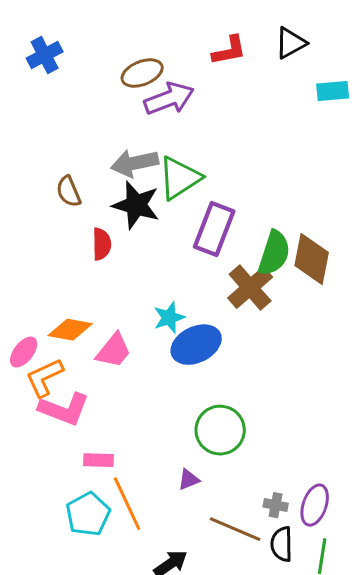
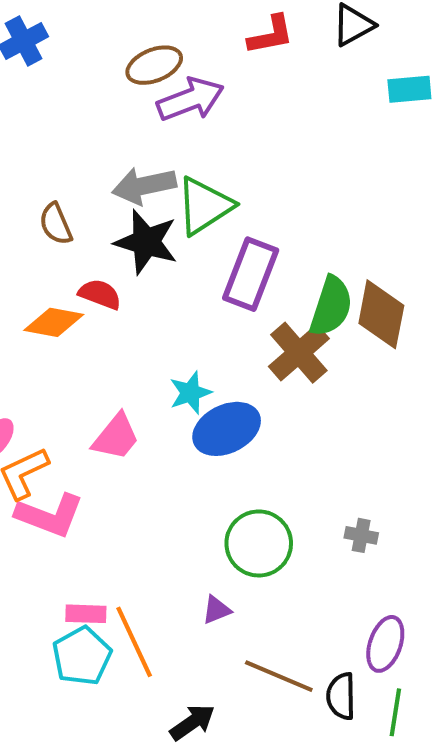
red semicircle: (102, 244) -> (100, 294), turned -68
orange diamond: (70, 330) -> (54, 322), moved
pink rectangle: (99, 460) -> (86, 614), moved
gray cross: (276, 505) -> (361, 535), moved

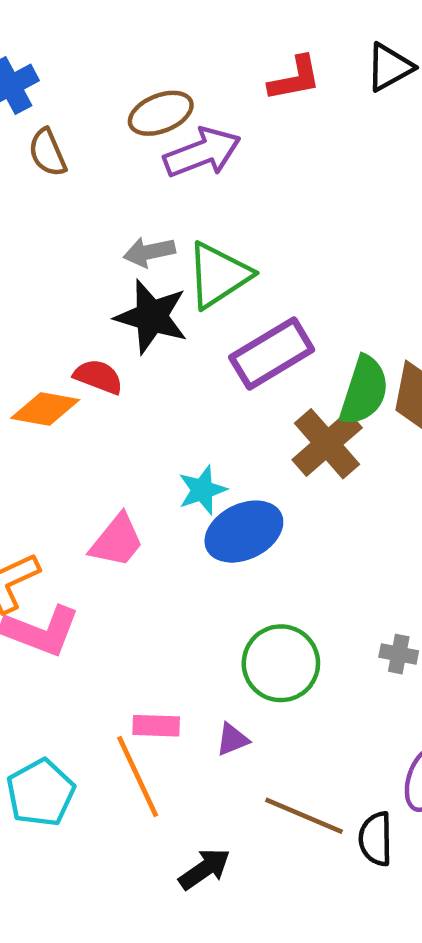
gray arrow: (144, 186) -> (149, 252), size x0.7
brown semicircle: (56, 224) -> (47, 153), moved
purple rectangle: (251, 274) -> (272, 354), turned 38
pink rectangle: (86, 614) -> (156, 726), moved
cyan pentagon: (82, 656) -> (41, 793), moved

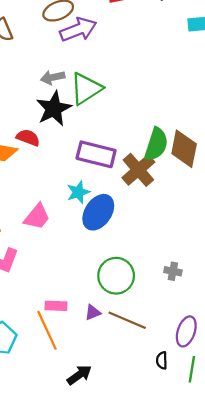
black star: (151, 317) -> (54, 109), turned 30
purple rectangle: (272, 354) -> (96, 154), moved, turned 45
blue ellipse: (244, 532) -> (98, 212), turned -30
brown line: (304, 816) -> (127, 320), moved
black semicircle: (376, 839) -> (162, 360), size x0.7

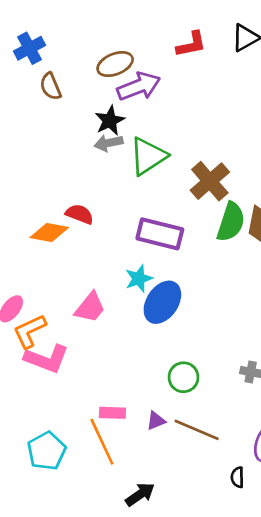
black star: (54, 109) -> (110, 121), moved, size x0.7
brown cross: (138, 170) -> (210, 181), moved
green circle: (116, 276) -> (183, 377), size x0.7

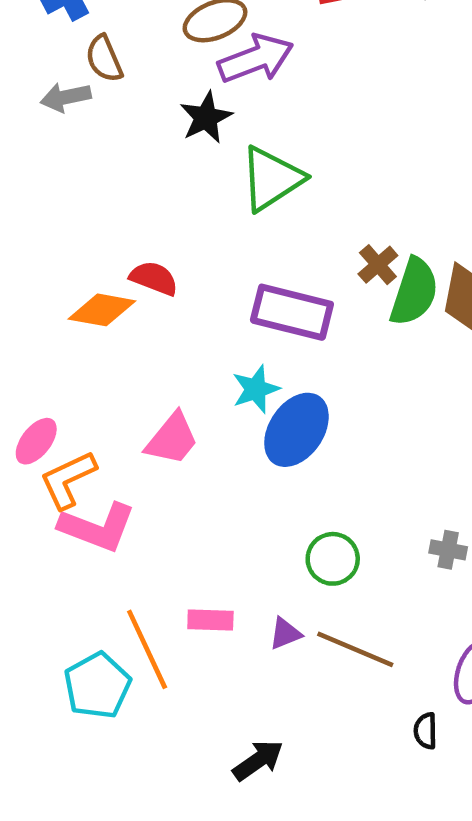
gray arrow: (108, 143) -> (66, 97), moved
brown cross: (210, 181) -> (378, 265), moved, size x0.6
orange line: (102, 442) -> (147, 649), moved

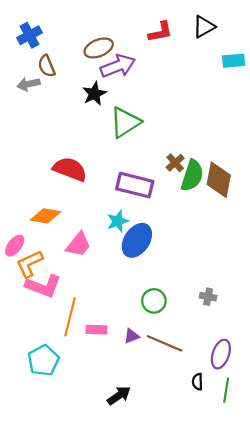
red semicircle: (154, 278) -> (70, 169), size x1.5
orange diamond: (102, 310) -> (45, 216), moved
orange line: (147, 649) -> (70, 317), moved, turned 39

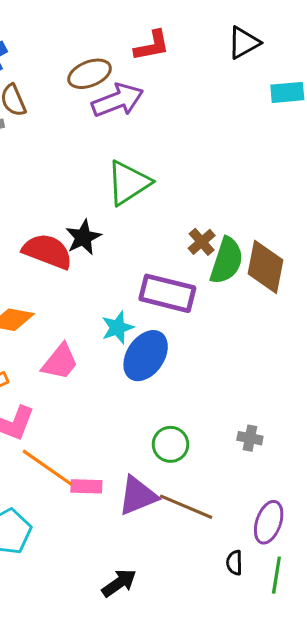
red L-shape: (160, 32) -> (152, 46), moved
black star: (94, 94) -> (83, 237), moved
purple rectangle: (135, 185) -> (167, 293), moved
orange line: (70, 317) -> (47, 468), turned -69
purple triangle: (132, 336) -> (138, 496), size x1.8

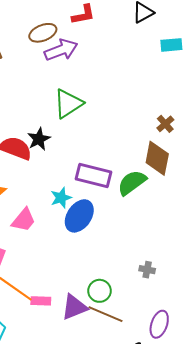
brown cross: (202, 242) -> (165, 124), moved
green semicircle: (227, 261) -> (132, 183), moved, turned -144
green circle: (171, 444) -> (100, 291), moved

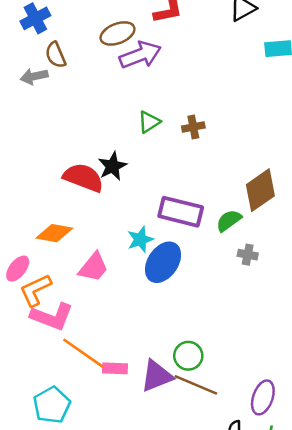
green triangle: (68, 104) -> (149, 122), size x0.6
brown cross: (165, 124) -> (193, 127), moved, turned 30
brown diamond: (157, 158) -> (260, 190), turned 44
green semicircle: (132, 183) -> (229, 221), size x0.7
gray cross: (147, 270) -> (248, 255), moved

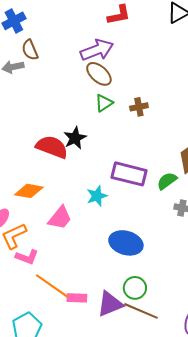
brown ellipse: (118, 33) -> (99, 74), moved, turned 64
blue ellipse: (163, 262) -> (126, 243), moved, turned 72
pink L-shape: (52, 317) -> (27, 257), size x0.7

